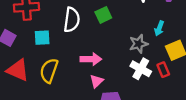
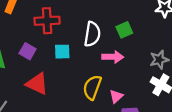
pink arrow: (91, 59) -> (113, 57), moved
yellow semicircle: (49, 71) -> (92, 87), moved

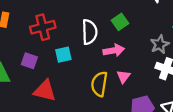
pink triangle: (116, 96) -> (124, 77), moved

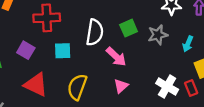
gray star: (160, 44) -> (158, 35), moved
pink arrow: (114, 50) -> (116, 57), turned 42
yellow semicircle: (99, 84) -> (77, 87), moved

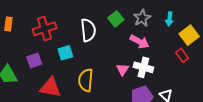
purple square: (26, 50) -> (34, 61), turned -35
pink arrow: (116, 57) -> (140, 42), moved
white cross: (167, 86) -> (143, 67), moved

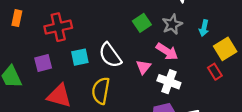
white semicircle: (88, 30) -> (110, 55), moved, turned 145
pink triangle: (123, 69) -> (144, 67), moved

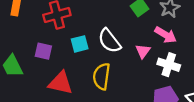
purple square: (43, 63) -> (43, 51), turned 30

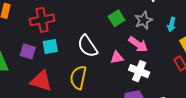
cyan square: (80, 44) -> (50, 46), moved
pink triangle: (143, 51) -> (117, 57), turned 40

